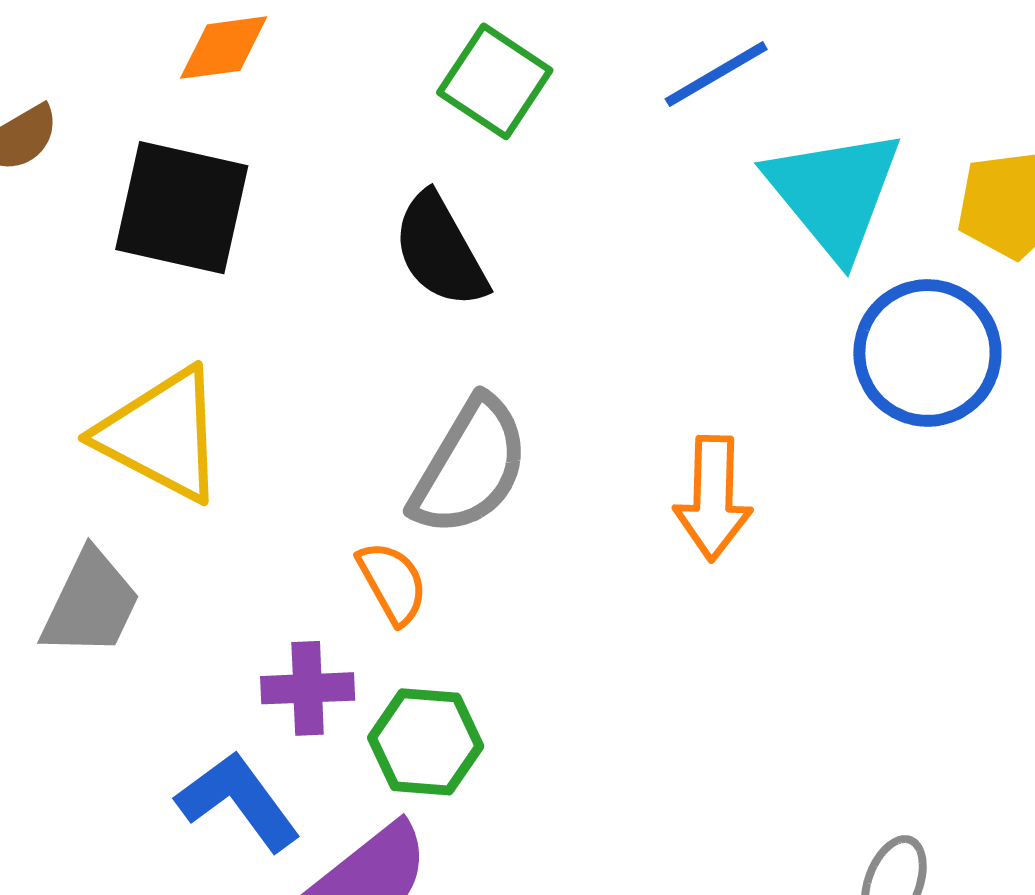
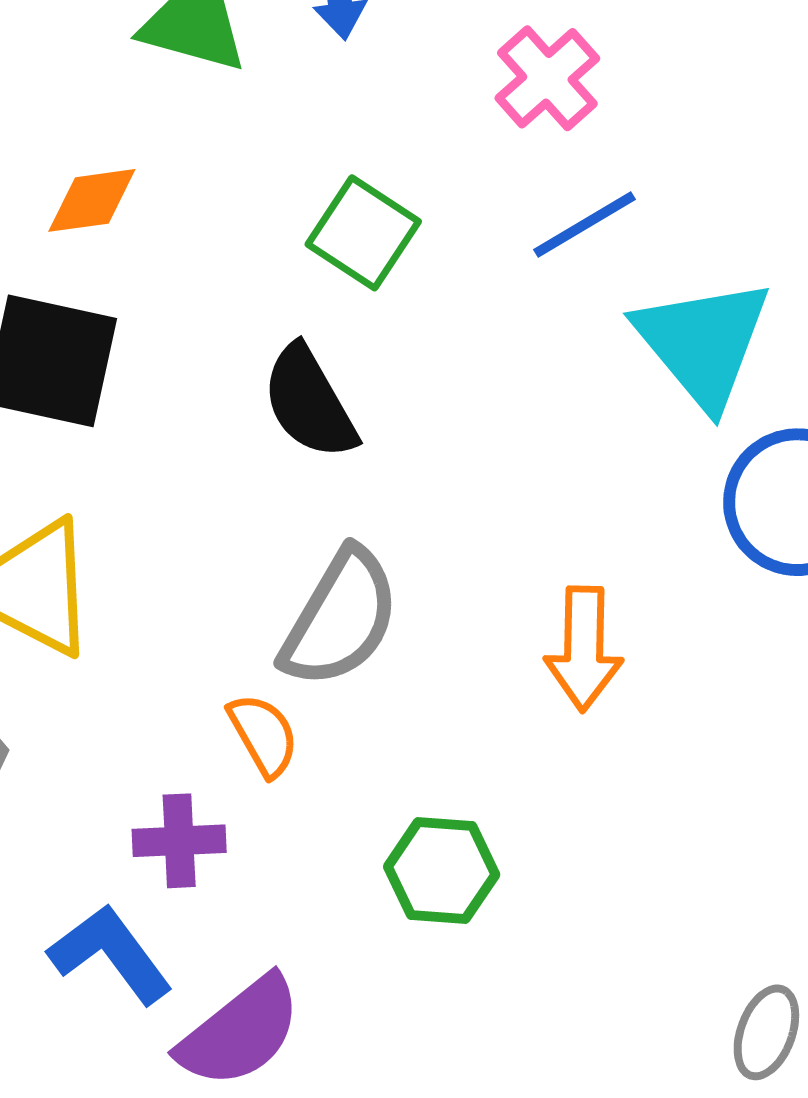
green hexagon: (426, 742) -> (442, 871), moved

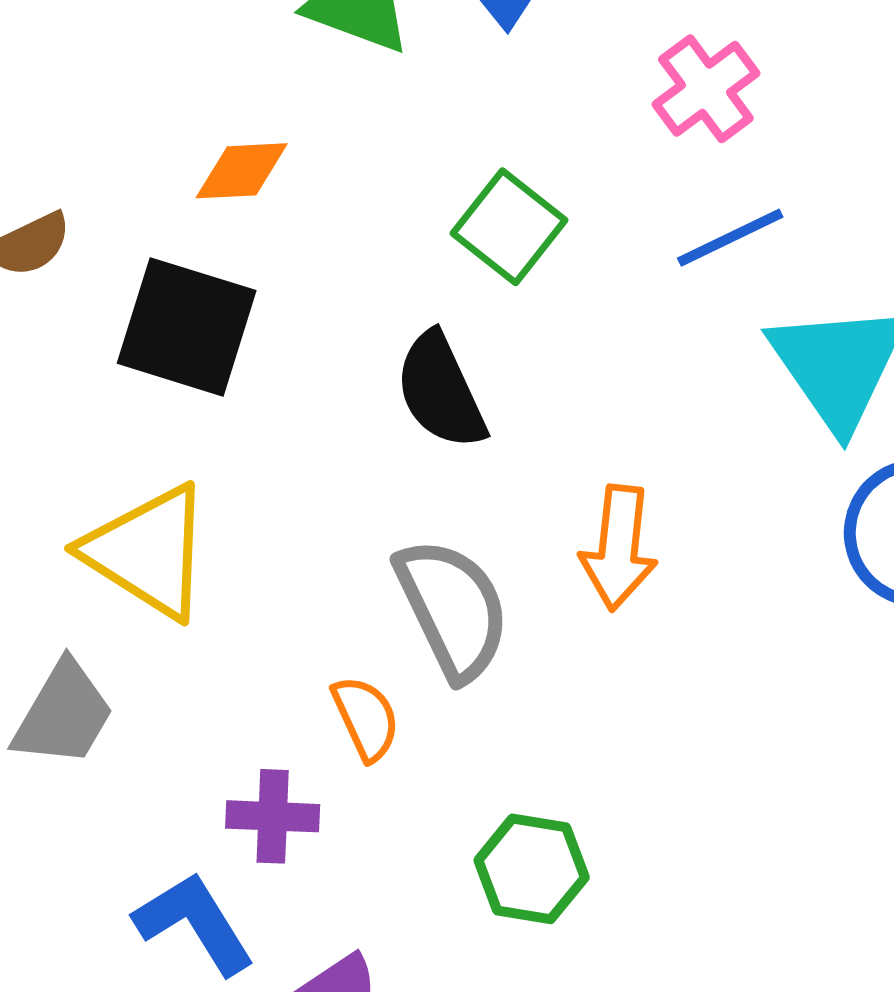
gray semicircle: (340, 618) -> (453, 609), turned -61
orange arrow: (584, 649) -> (619, 548), moved

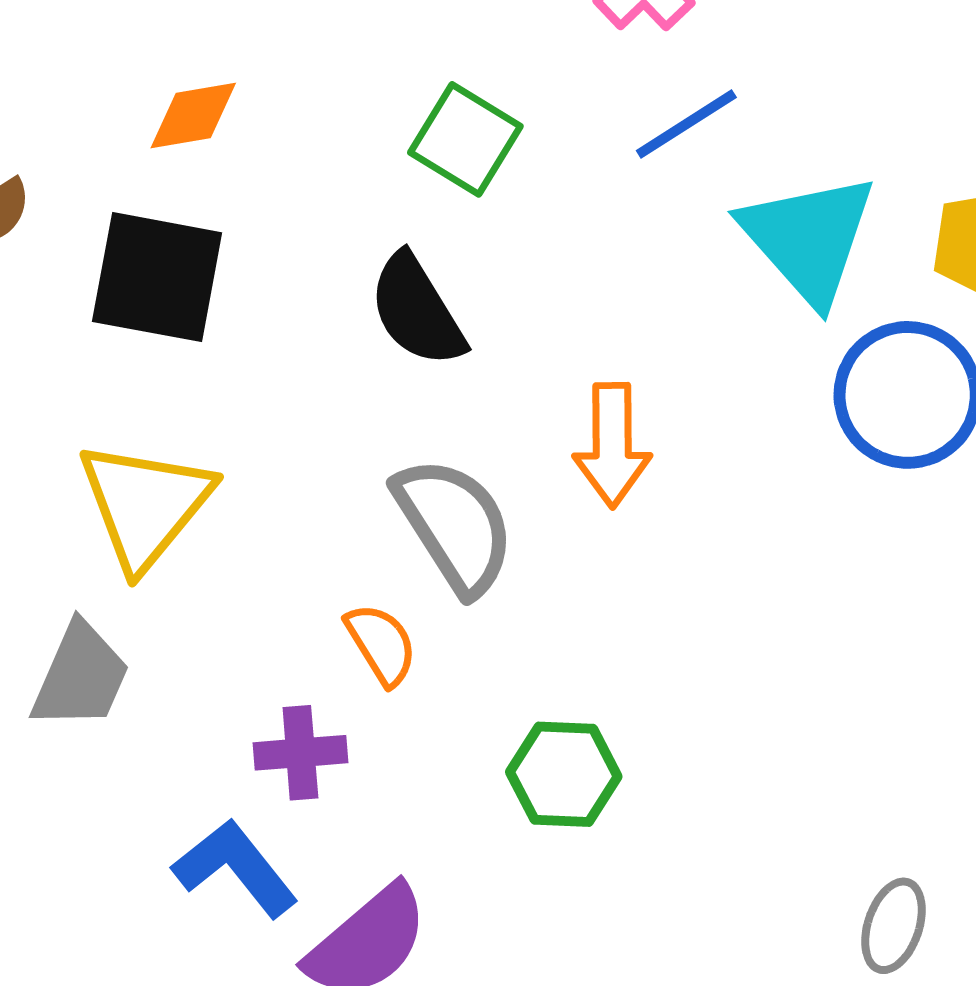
yellow triangle: (148, 552) -> (145, 505), turned 44

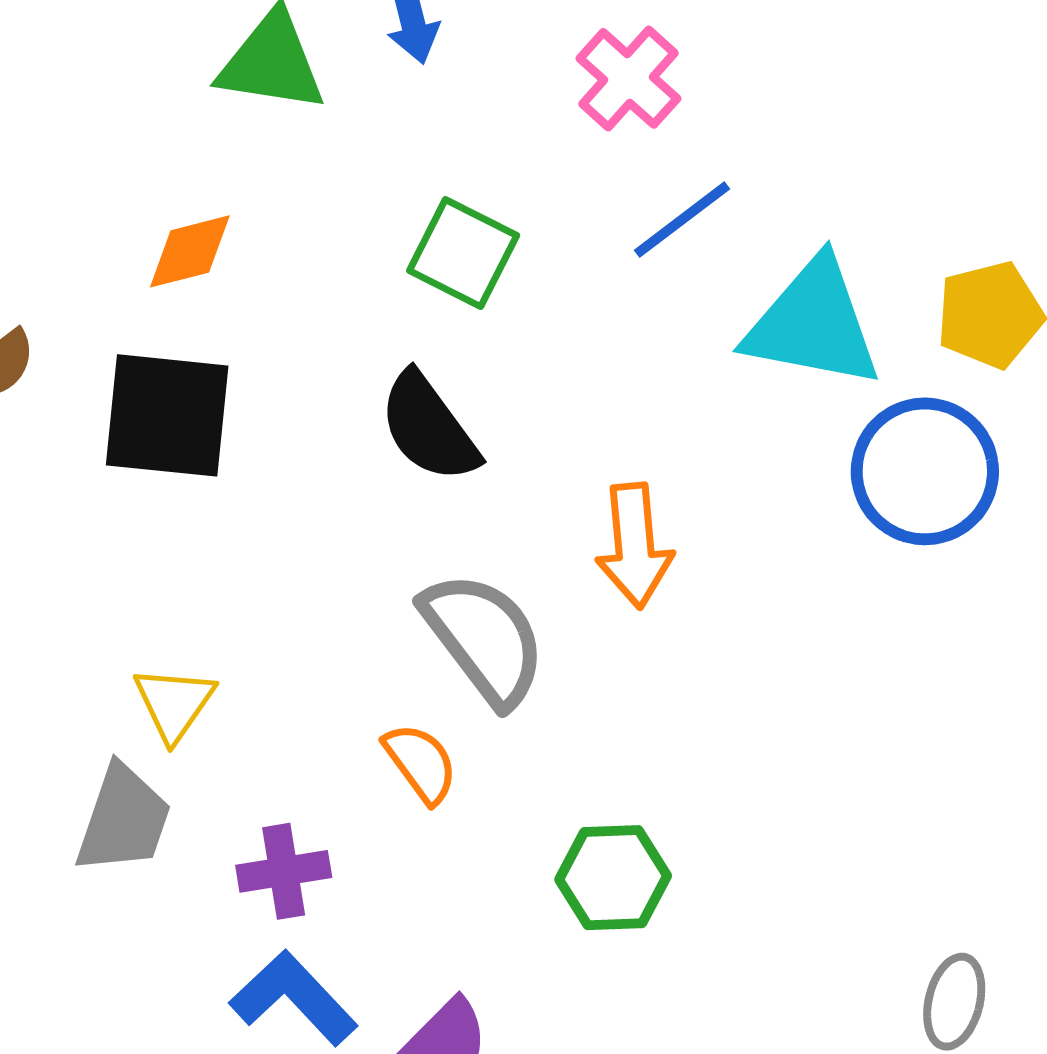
cyan triangle: (808, 238) -> (813, 324), turned -33
yellow triangle: (145, 505) -> (174, 703), moved, size x0.6
purple cross: (300, 753) -> (284, 871), moved

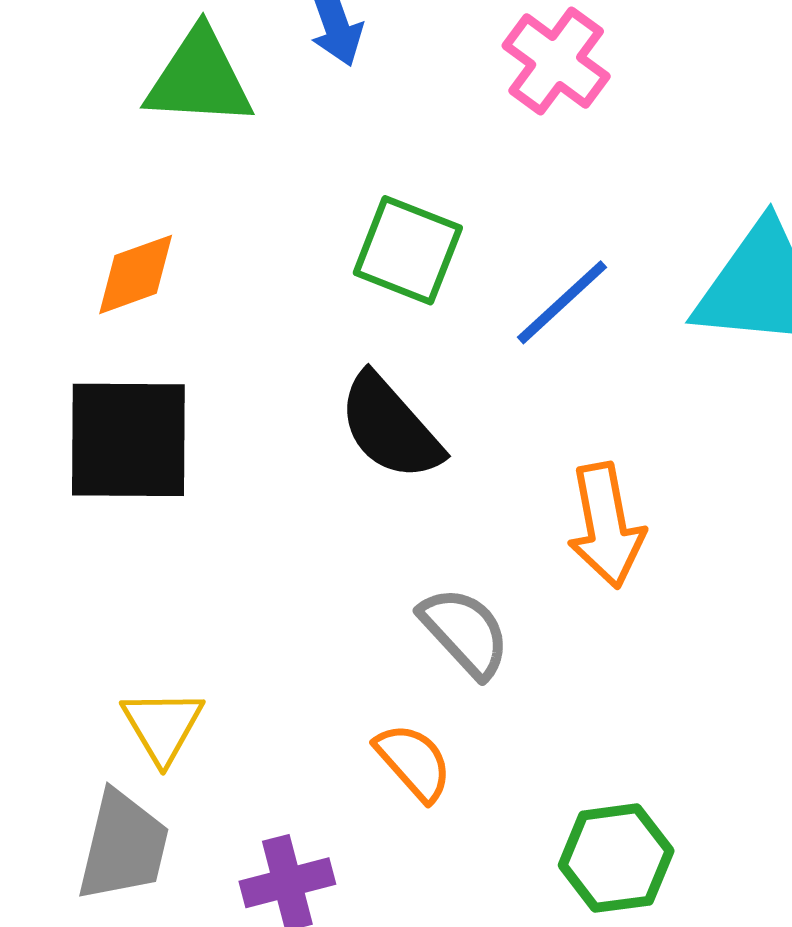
blue line: (682, 220) -> (562, 302), moved
gray semicircle: (484, 638) -> (465, 632), size x0.7

